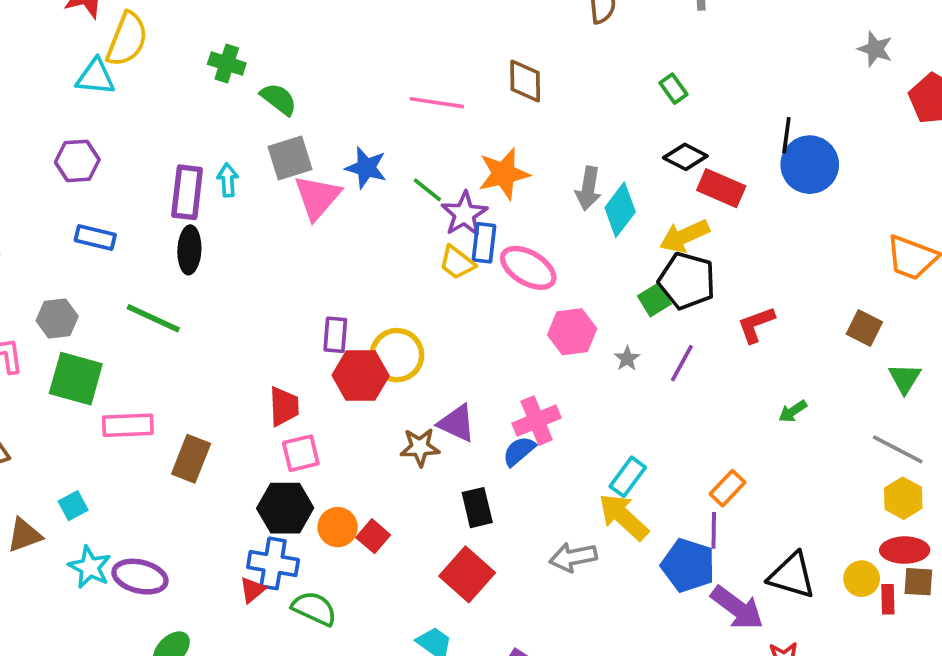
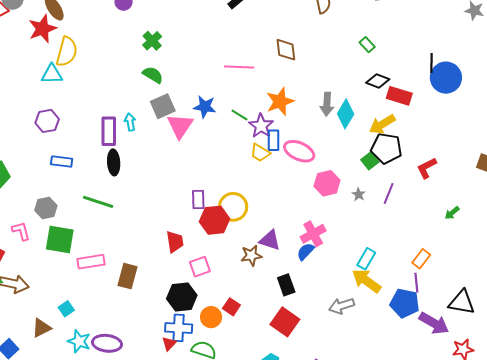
green cross: (227, 64) -> (152, 41), moved, turned 36
pink square: (301, 453) -> (200, 267), moved
orange circle: (338, 527) -> (211, 317), moved

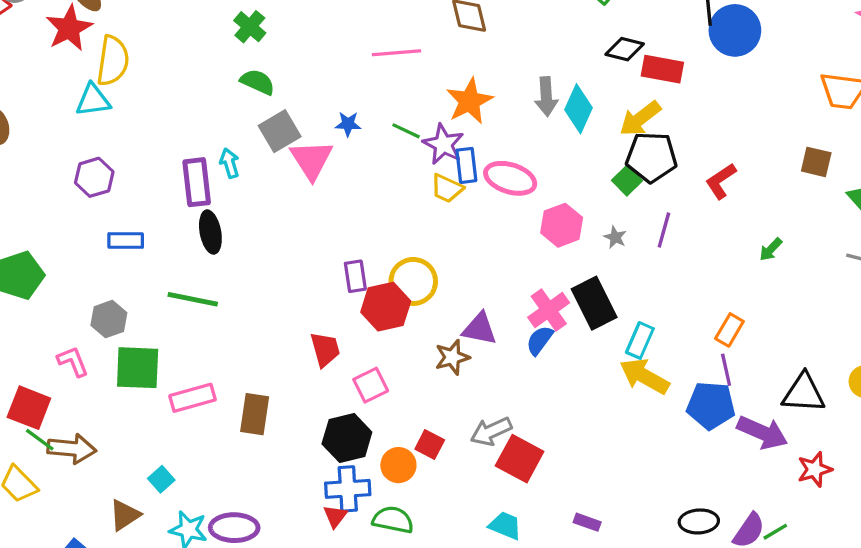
blue star: (205, 107) -> (348, 124), size x0.7
black rectangle: (286, 285) -> (594, 303), moved, size x1.4
gray arrow: (342, 306) -> (491, 431), moved

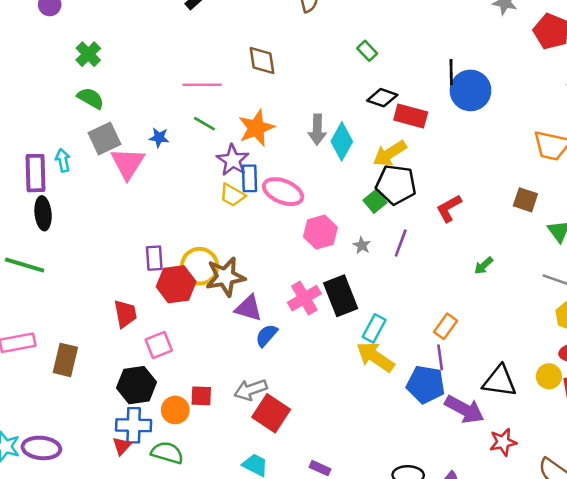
green line: (406, 131) -> (204, 124), moved
blue semicircle: (540, 340) -> (267, 335), moved
brown star: (452, 357) -> (225, 277), moved, size x1.4
red square: (430, 444) -> (201, 396), turned -30

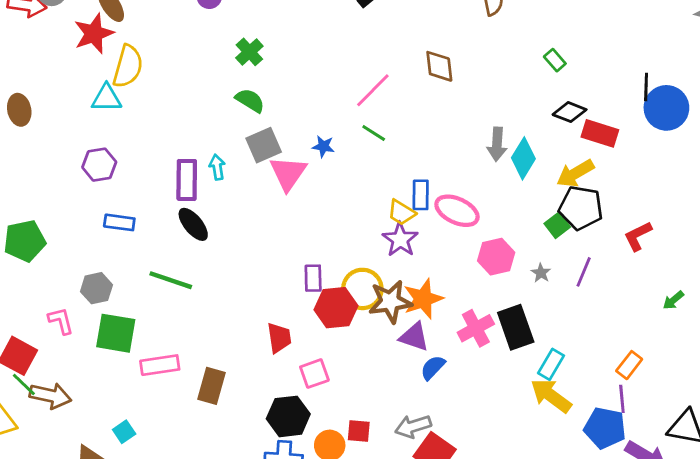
pink line: (202, 85) -> (373, 90), turned -48
orange star: (256, 128) -> (423, 299), moved
purple star: (233, 160) -> (400, 239), moved
black ellipse: (43, 213) -> (193, 224), turned -36

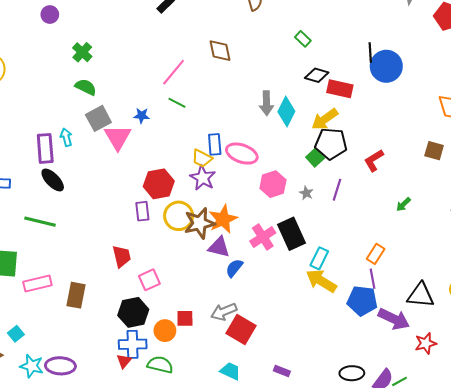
red hexagon: (336, 308) -> (159, 184), moved

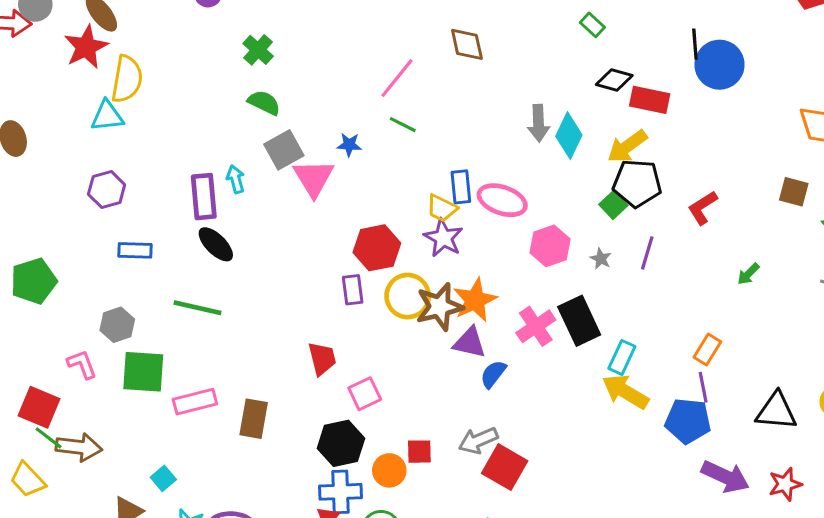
purple arrow: (394, 319) -> (725, 477), moved

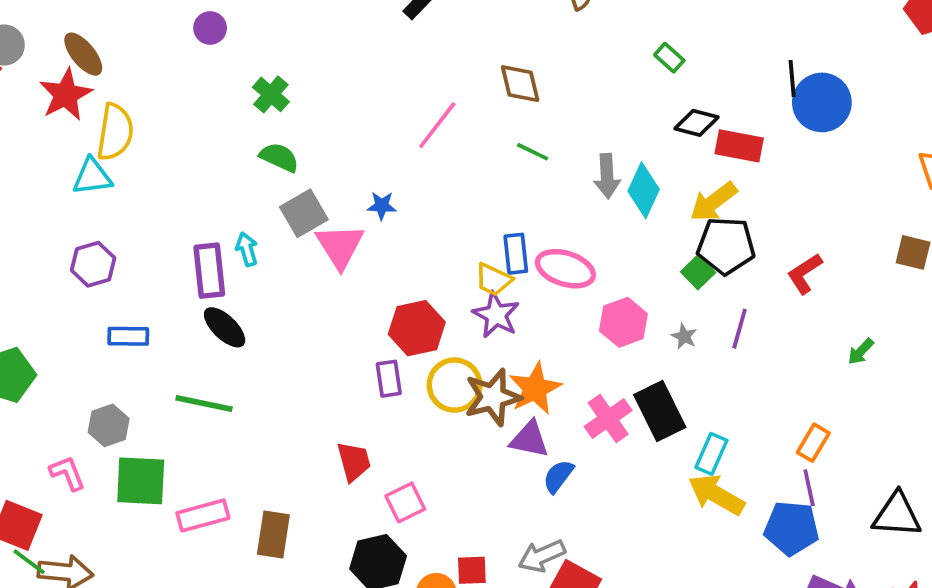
green line: (403, 125) -> (533, 152), moved

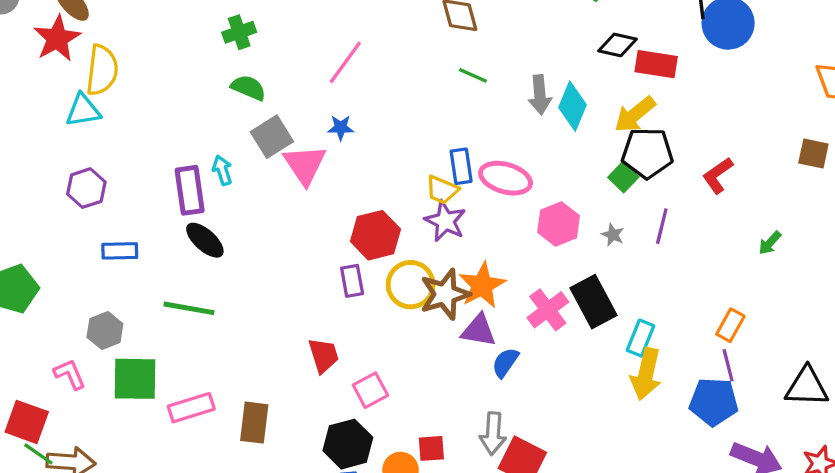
green cross: (271, 94) -> (239, 32), turned 32
pink line: (437, 125) -> (345, 62), moved
yellow arrow: (716, 495) -> (646, 374), turned -105
gray arrow: (542, 556) -> (493, 434), turned -60

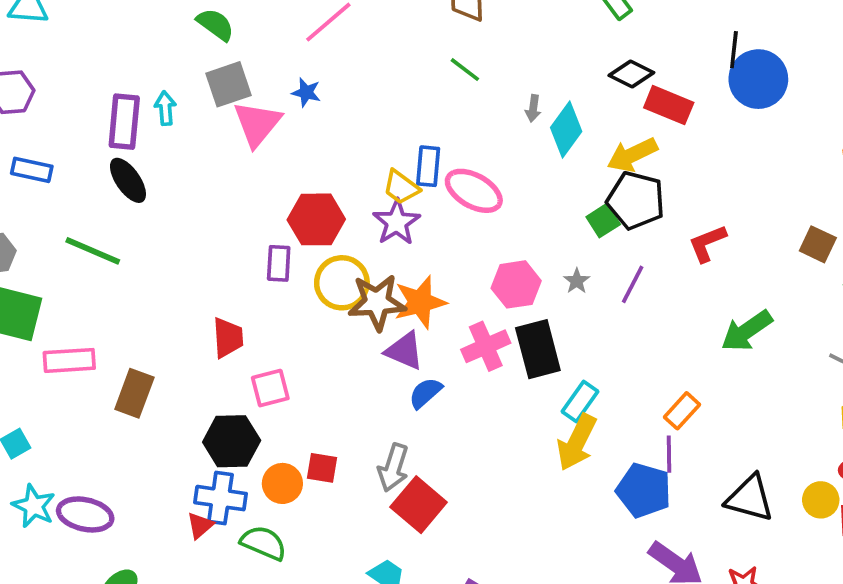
gray arrow: (540, 95) -> (533, 108), size x0.6
pink hexagon: (559, 224) -> (516, 284), moved
green arrow: (770, 243) -> (747, 331), size x1.8

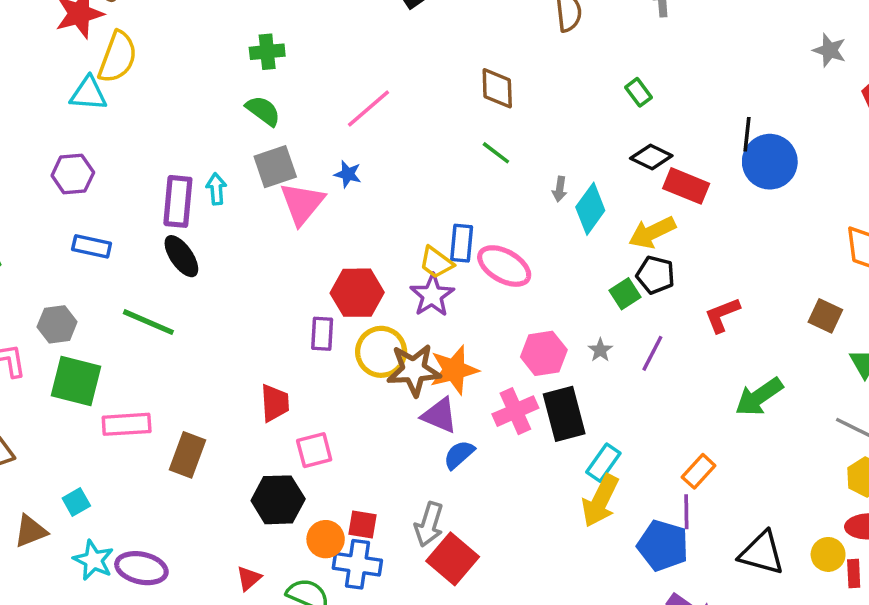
black pentagon: (636, 200) -> (655, 275), size x0.7
blue cross: (220, 498) -> (357, 564), moved

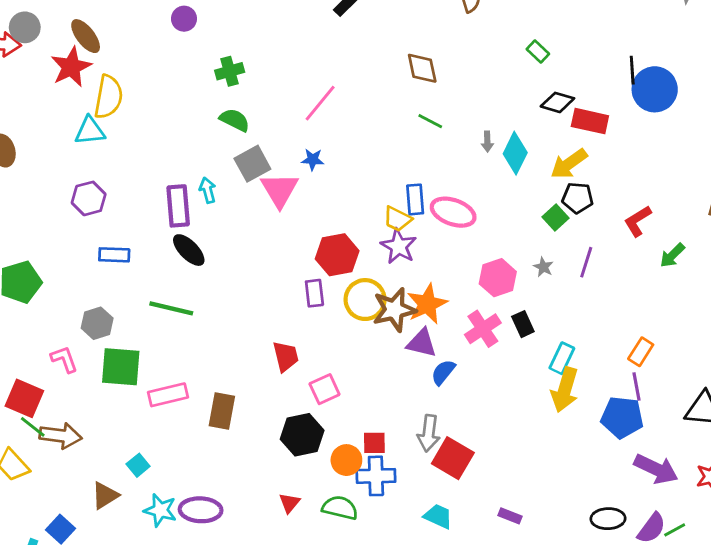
green arrow: (759, 397) -> (672, 255), moved, size x0.7
black rectangle: (564, 414) -> (523, 324), size x0.6

